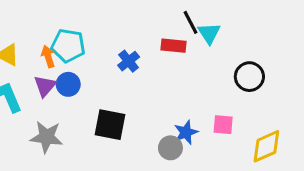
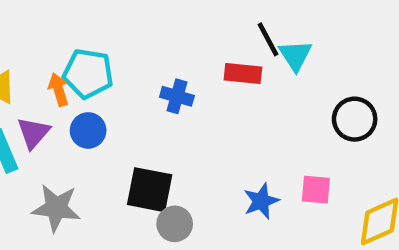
blue cross: (129, 61) -> (177, 96), turned -35
purple triangle: (45, 86) -> (33, 133), moved
gray circle: (170, 148) -> (175, 224), moved

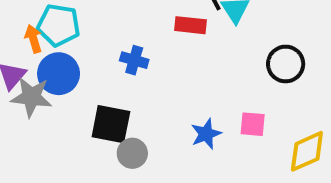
blue cross: (177, 96) -> (134, 60), moved
blue circle: (88, 130) -> (59, 74), size x1.4
gray star: (56, 208) -> (31, 97), moved

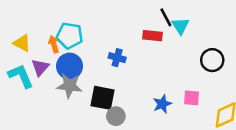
gray star: (31, 97) -> (70, 86), moved

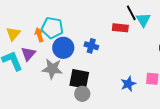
yellow triangle: (22, 43) -> (13, 34), turned 42
blue circle: (70, 66) -> (63, 48), moved
gray circle: (116, 116) -> (82, 94), moved

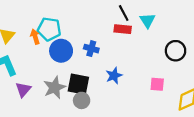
black line: (131, 13) -> (124, 13), moved
purple triangle: (28, 54) -> (23, 90), moved
gray star: (52, 69) -> (55, 87), moved, turned -30
blue star: (128, 84) -> (114, 76), moved

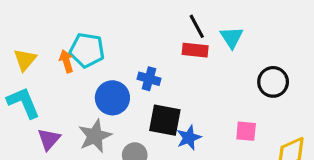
blue circle: (61, 51) -> (112, 98), moved
blue star: (114, 76) -> (189, 138), moved
black square: (78, 84) -> (165, 120), moved

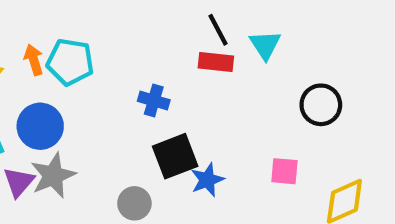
orange arrow: (66, 61) -> (34, 60), moved
blue circle: (112, 98) -> (40, 126), moved
black square: (165, 120) -> (175, 156), turned -32
gray star: (95, 136) -> (53, 176), moved

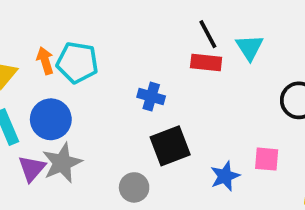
blue star: (207, 180) -> (225, 176), moved

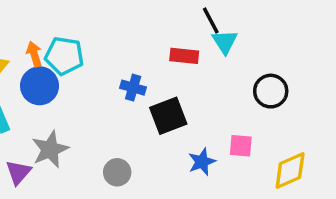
black line: (208, 34) -> (211, 21), moved
blue circle: (51, 119) -> (40, 86), moved
black square: (170, 146) -> (168, 116), moved
purple triangle: (32, 169) -> (18, 172), moved

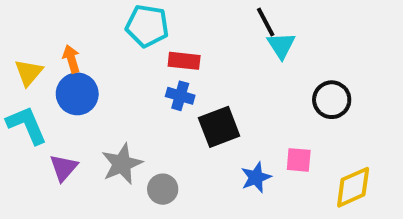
cyan pentagon: (64, 56) -> (147, 26), moved
red rectangle: (184, 56) -> (184, 61), moved
gray star: (50, 149) -> (122, 164), moved
purple triangle: (18, 172) -> (64, 168), moved

